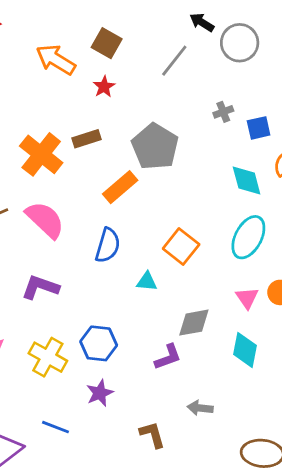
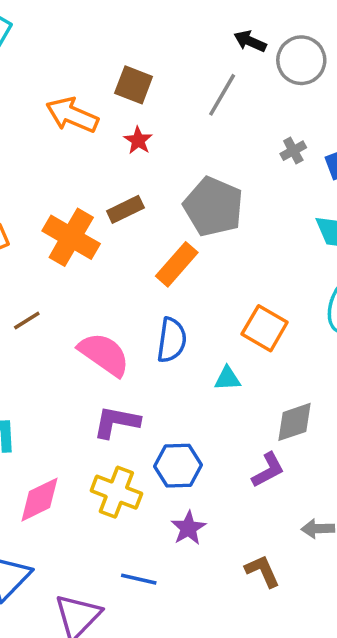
pink semicircle: (45, 220) -> (104, 354), moved
purple L-shape: (40, 287) -> (116, 422), moved

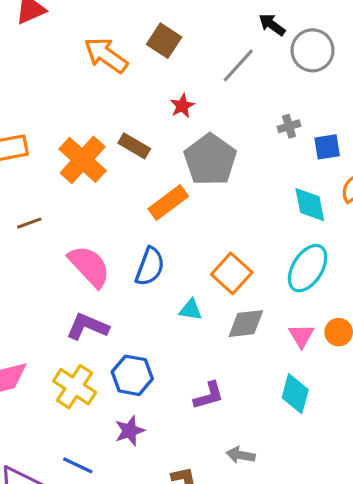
red star: (138, 140) -> (182, 106), moved
brown rectangle: (125, 209) -> (134, 146), turned 44
gray diamond: (294, 422) -> (246, 324), moved

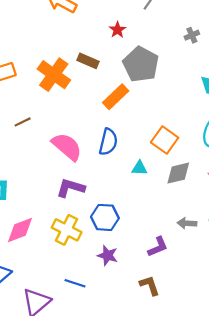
purple L-shape: (209, 396) -> (158, 247), moved
purple star: (130, 431) -> (108, 255), turned -30
gray arrow: (241, 455) -> (187, 223), moved

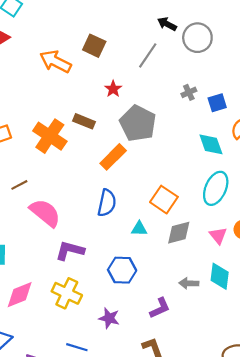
pink semicircle: (67, 147) -> (45, 213), moved
blue hexagon: (105, 217) -> (122, 270), moved

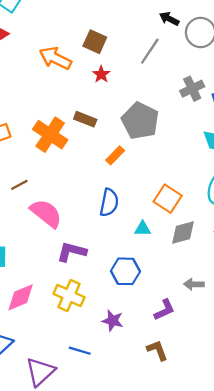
red star: (113, 89) -> (101, 74), moved
gray cross: (189, 92) -> (192, 89), size x1.5
orange rectangle: (113, 157) -> (115, 155), size x0.7

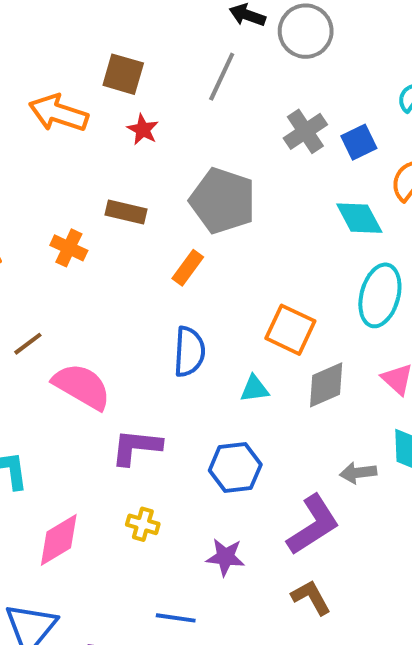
orange cross: (50, 135) -> (69, 248), size x0.6
yellow cross: (69, 296) -> (143, 524), size x0.6
purple L-shape: (164, 310) -> (313, 525), size x1.5

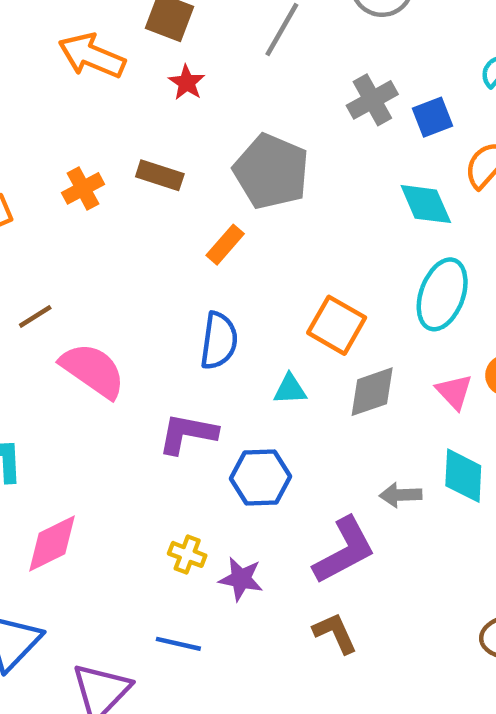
orange cross: (69, 248) -> (83, 188), moved, turned 32
purple L-shape: (136, 447) -> (187, 434), moved
yellow cross: (143, 524) -> (187, 554), moved

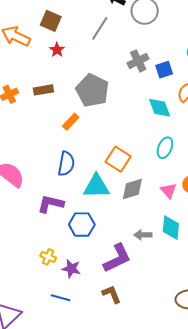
brown rectangle: (160, 175) -> (43, 90), turned -30
cyan ellipse: (442, 294) -> (165, 148), size x0.7
cyan triangle: (290, 389) -> (96, 186), size x1.8
blue line: (178, 644) -> (61, 298), moved

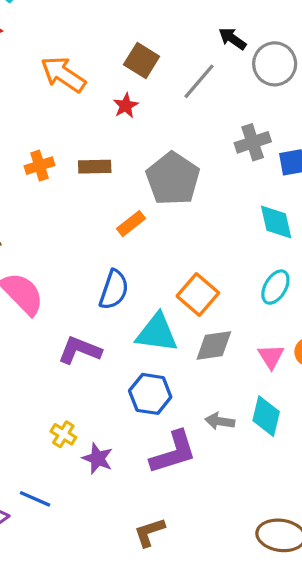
brown square: (51, 21) -> (142, 61), moved
blue hexagon: (82, 225) -> (150, 394), moved
brown L-shape: (112, 294) -> (149, 532), moved, turned -95
blue line: (61, 298) -> (35, 499), moved

